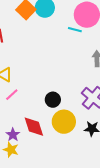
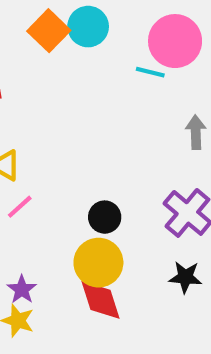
yellow circle: (64, 122) -> (98, 263), moved
red diamond: (34, 127) -> (101, 300), moved

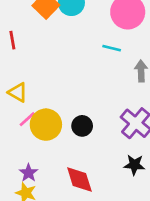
cyan line: (150, 72) -> (112, 48), moved
yellow circle: (98, 263) -> (46, 125), moved

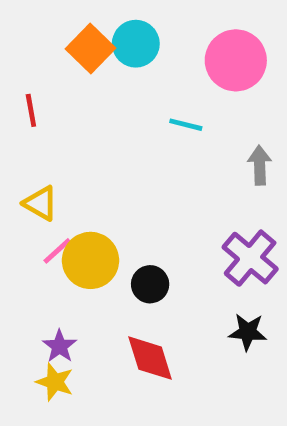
cyan line: (112, 48) -> (186, 125), moved
black circle: (82, 126) -> (150, 284), moved

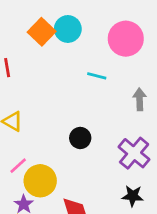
pink line: (57, 251) -> (18, 166), moved
yellow circle: (91, 260) -> (40, 181), moved
black circle: (150, 284) -> (80, 138), moved

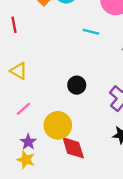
yellow circle: (40, 181) -> (58, 125), moved

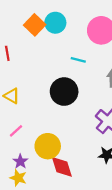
black circle: (77, 85) -> (64, 92), moved, size x1.6

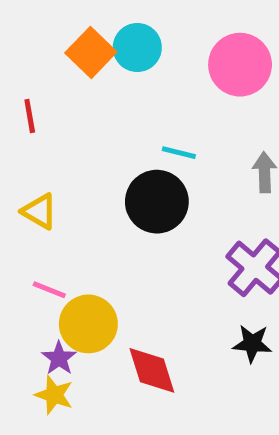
cyan line: (78, 60) -> (179, 153), moved
pink line: (16, 131) -> (49, 290), turned 64
yellow circle: (48, 146) -> (88, 324), moved

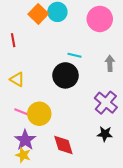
yellow circle: (88, 324) -> (39, 114), moved
purple star: (59, 358) -> (25, 140), size x1.5

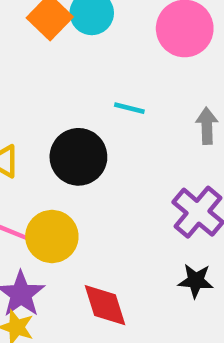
black circle: (65, 75) -> (78, 157), moved

